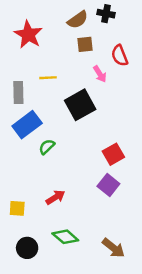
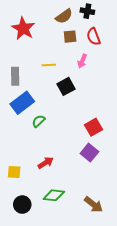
red semicircle: (120, 56) -> (93, 37), moved
pink arrow: (100, 74) -> (82, 61), turned 56
yellow line: (48, 78) -> (49, 65), moved
black square: (80, 105) -> (66, 86), size x0.7
green diamond: (65, 237) -> (54, 195), turned -35

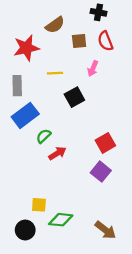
brown semicircle: (64, 16) -> (55, 25), moved
red star: (23, 28) -> (26, 48), moved, turned 30
red arrow: (46, 163) -> (57, 153), moved
yellow square: (14, 172) -> (39, 205), moved

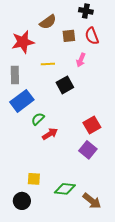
green diamond: (61, 220) -> (65, 189), moved

